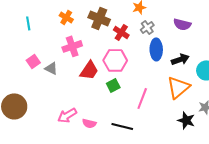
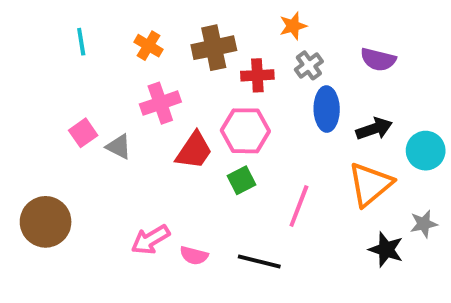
brown cross: (99, 18) -> (214, 48), turned -35
cyan line: (28, 23) -> (81, 42), moved
red cross: (121, 32) -> (257, 75), turned -35

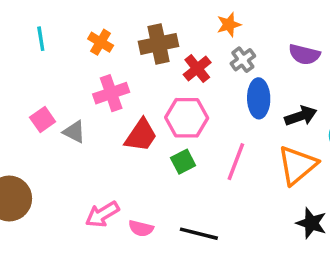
red cross: (257, 75) -> (197, 69), turned -36
pink line: (299, 206) -> (236, 162), moved

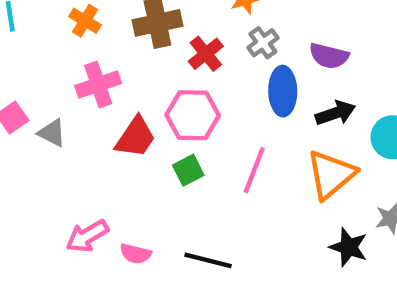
purple semicircle: (304, 54) -> (329, 56), moved

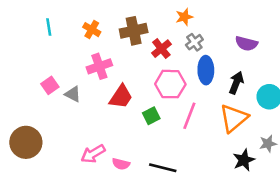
purple semicircle: (329, 56) -> (246, 43), moved
black arrow: (335, 113) -> (236, 83), turned -50
pink hexagon: (193, 115) -> (170, 84), moved
black star: (349, 247) -> (244, 160), turned 30

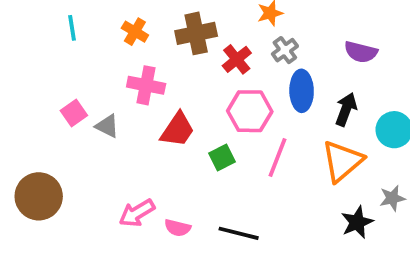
pink cross: (99, 66) -> (146, 85), turned 30

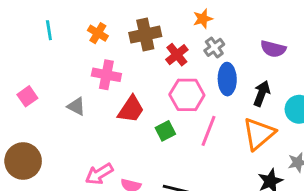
pink square: (74, 113) -> (27, 96), moved

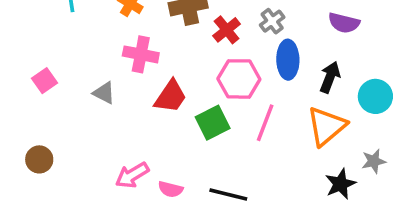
green square: (165, 131) -> (213, 123), size x1.4
brown circle: (23, 161) -> (39, 159), size x0.6

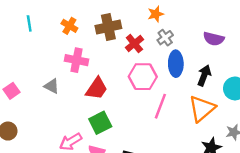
pink square: (44, 81) -> (11, 91), moved
green square: (213, 123) -> (100, 123), moved

